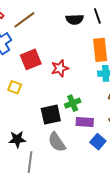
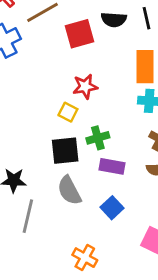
red square: (31, 59) -> (79, 34), moved
yellow square: (15, 87) -> (68, 112), moved
blue square: (98, 142) -> (112, 208), moved

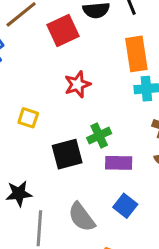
yellow square: (68, 112) -> (28, 118), moved
gray semicircle: (69, 191) -> (82, 217), moved

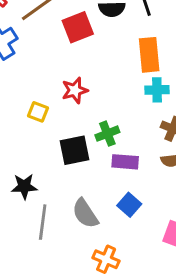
red star: (77, 84) -> (75, 90), moved

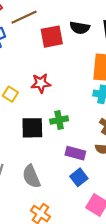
purple rectangle: (125, 162) -> (75, 153), moved
blue square: (129, 205) -> (79, 177), moved

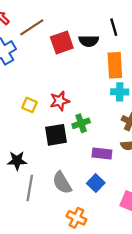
black semicircle: (80, 28) -> (89, 41), moved
red star: (41, 83) -> (60, 101), moved
blue square: (79, 177) -> (96, 183), moved

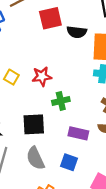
black semicircle: (89, 41) -> (77, 32), moved
black square: (56, 135) -> (34, 124), moved
blue square: (96, 183) -> (69, 162), turned -30

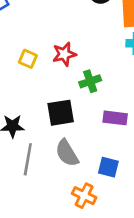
blue square: (69, 162) -> (108, 167), moved

